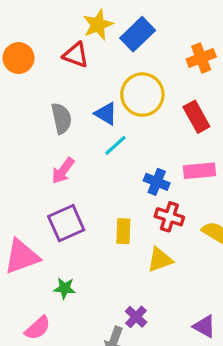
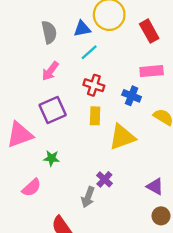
blue triangle: (106, 114) -> (82, 29), turned -42
blue cross: (157, 182) -> (132, 96), moved
red cross: (169, 217) -> (94, 85), moved
yellow triangle: (160, 260) -> (122, 137), size x1.4

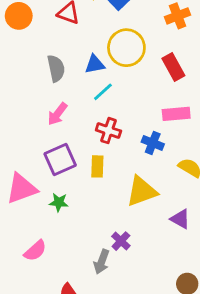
yellow rectangle: (95, 116) -> (97, 166), moved
green star: (52, 158) -> (59, 202), moved
purple triangle: (155, 186) -> (180, 219), moved

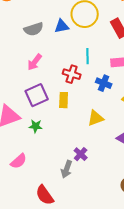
gray semicircle: (56, 68) -> (34, 29), turned 84
cyan line: (103, 92) -> (88, 56), moved, turned -49
yellow triangle: (142, 191) -> (96, 118), size x0.7

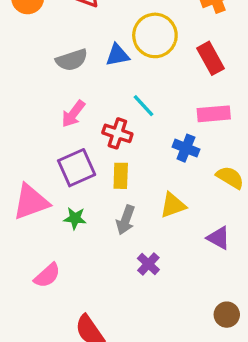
cyan line: (88, 56) -> (144, 106), moved, turned -42
red cross: (72, 74) -> (117, 133), moved
gray arrow: (67, 169) -> (126, 220), moved

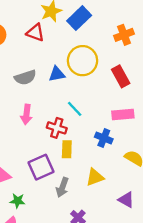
pink arrow: (73, 114) -> (26, 114), turned -30
purple square: (77, 168) -> (41, 167), moved
yellow rectangle: (121, 176) -> (67, 149), moved
green star: (75, 218) -> (17, 201), moved

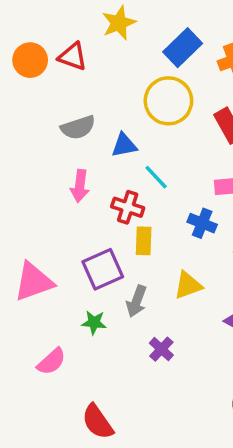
blue rectangle: (79, 18) -> (183, 48), moved
red triangle: (35, 33) -> (73, 57), moved
blue triangle: (57, 74) -> (124, 145), moved
green star: (17, 201) -> (94, 323), moved

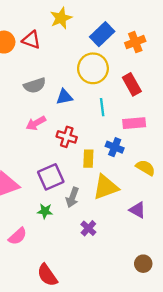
cyan line: (156, 177) -> (102, 107), moved, turned 36
pink arrow: (80, 186) -> (36, 123), turned 54
yellow rectangle: (144, 241) -> (88, 159), moved
yellow triangle: (188, 285) -> (106, 187), size x1.4

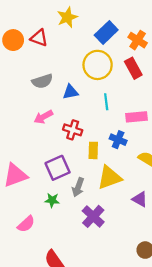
orange cross: (135, 42) -> (138, 40), turned -36
red rectangle: (132, 84) -> (133, 68), moved
purple cross: (88, 228) -> (93, 216), size x1.5

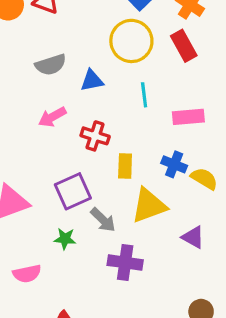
blue cross: (118, 140) -> (174, 164), moved
gray arrow: (78, 187) -> (103, 220), turned -66
purple cross: (93, 216) -> (125, 263), turned -35
pink semicircle: (26, 224) -> (27, 274), turned 30

